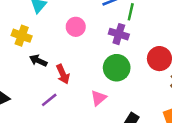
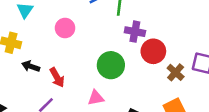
purple cross: (119, 34) -> (135, 32), moved
pink triangle: (99, 98) -> (96, 98), turned 35

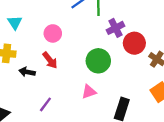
purple cross: (135, 32) -> (115, 28), turned -30
red arrow: (57, 77) -> (50, 60), moved

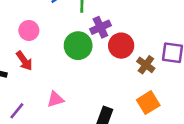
green circle: (98, 61) -> (78, 46), moved
pink triangle: (89, 92) -> (55, 99), moved

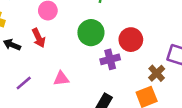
purple cross: (100, 27) -> (110, 59), moved
brown cross: (146, 65) -> (157, 73), moved

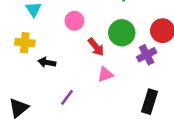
red arrow: (39, 38) -> (96, 47), moved
pink triangle: (61, 79) -> (105, 74), moved

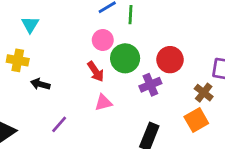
pink circle: (74, 21) -> (103, 40), moved

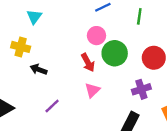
green line: (131, 15) -> (139, 16), moved
purple cross: (150, 85) -> (141, 89), moved
pink triangle: (103, 103) -> (92, 90), turned -35

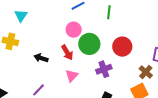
black arrow: (39, 69) -> (41, 58), moved
purple cross: (141, 89) -> (104, 69), moved

